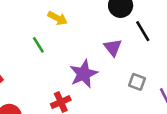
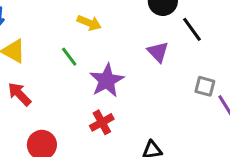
purple star: (84, 74) -> (107, 81), moved
gray square: (137, 82) -> (205, 86), moved

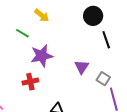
purple triangle: (158, 52) -> (82, 67), moved
green line: (69, 57) -> (22, 33), turned -40

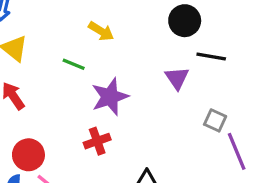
black line: (106, 40) -> (211, 56), turned -54
purple triangle: (82, 67) -> (177, 78), moved

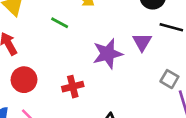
purple star: (110, 97) -> (108, 54), moved
red circle: (28, 155) -> (24, 80), moved

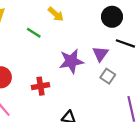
gray square: (169, 79) -> (108, 76), moved

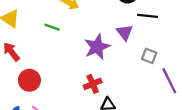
gray square: (108, 76) -> (149, 56), moved
red cross: (41, 86) -> (93, 84), moved

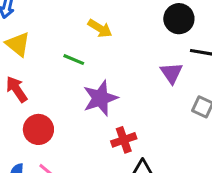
purple star: (97, 47) -> (100, 98), moved

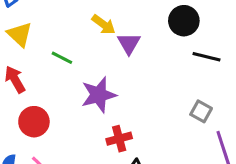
green line: (74, 60) -> (62, 58), moved
purple triangle: (171, 73) -> (129, 44), moved

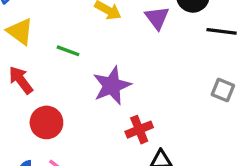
purple triangle: (129, 44) -> (157, 18), moved

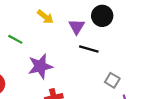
black line: (222, 31) -> (89, 49), moved

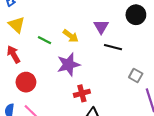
black circle: (102, 16) -> (136, 15), moved
yellow arrow: (45, 17) -> (71, 36), moved

